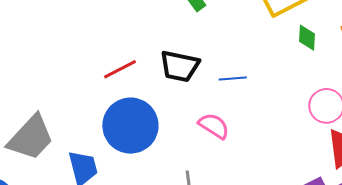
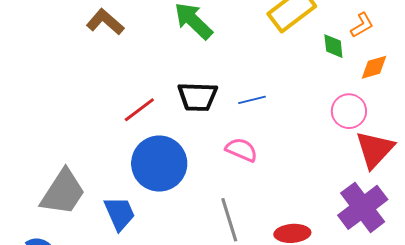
green diamond: (307, 38) -> (333, 46), moved

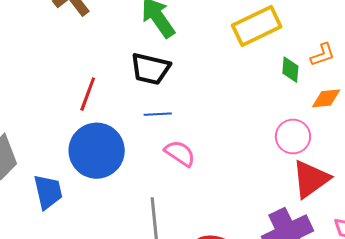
black trapezoid: (198, 97) -> (150, 69), moved
blue line: (252, 100) -> (158, 114), moved
red line: (139, 110) -> (88, 94), turned -44

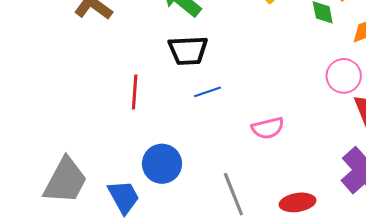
blue circle: (97, 151) -> (162, 164), moved, size x0.7
pink semicircle: (180, 153) -> (268, 128), moved, turned 148

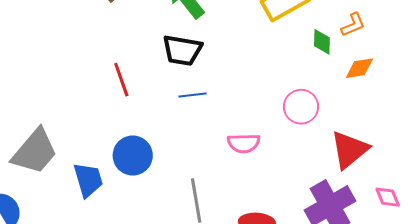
pink circle: (344, 76) -> (301, 107), moved
red line: (135, 92) -> (121, 80), turned -36

